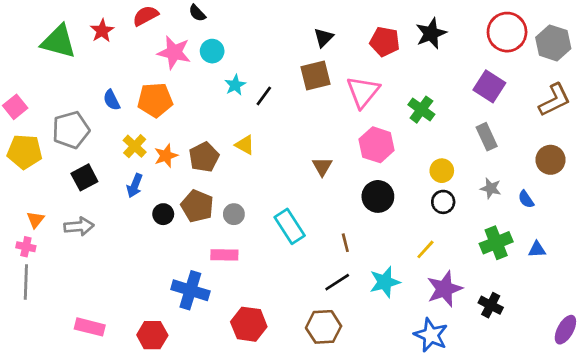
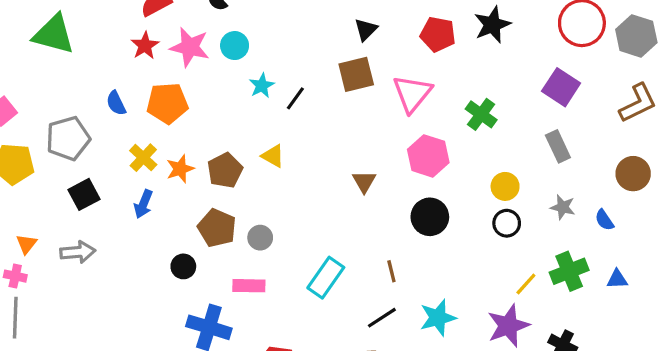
red star: (102, 31) -> (145, 46), moved
black circle: (163, 214) -> (183, 266), moved
cyan rectangle: (290, 226) -> (326, 278), moved, turned 68
yellow line: (425, 249) -> (526, 284), moved

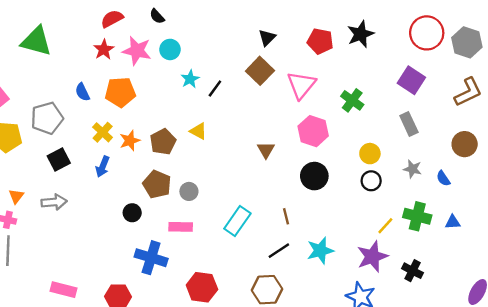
brown square: (356, 74) -> (260, 71), turned -32
green cross: (569, 271) -> (417, 216), turned 36

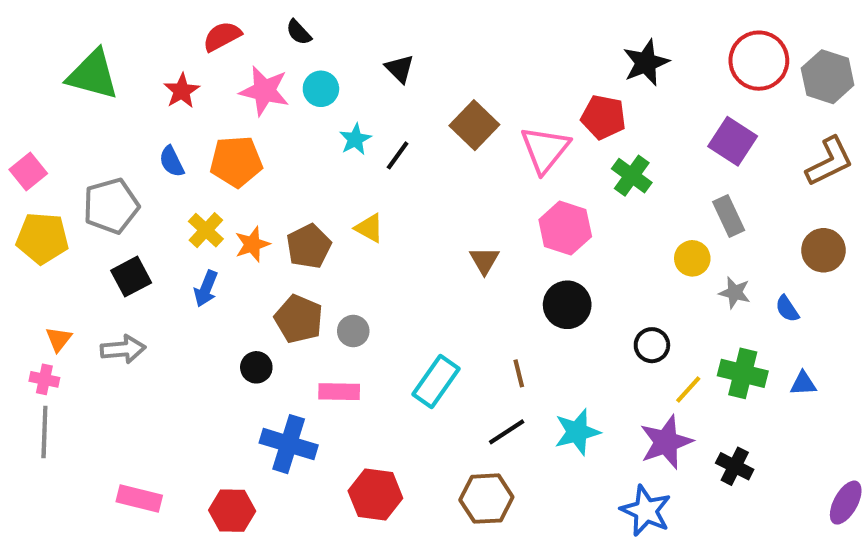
black triangle: (267, 38) -> (400, 69), moved, turned -30
red pentagon: (320, 41) -> (603, 117), moved
red star: (104, 49) -> (182, 91), moved
yellow circle: (370, 154) -> (692, 258), moved
black circle: (371, 181) -> (652, 345), moved

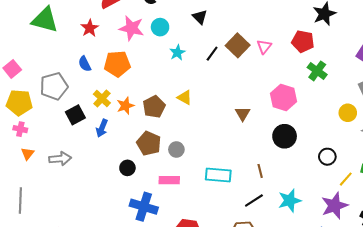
pink triangle: (545, 149) -> (264, 46), moved, size x0.6
black line: (398, 155) -> (212, 54), moved
black square: (131, 277) -> (75, 115), moved
pink cross: (44, 379) -> (20, 129), moved
cyan rectangle: (436, 381) -> (218, 175), turned 60

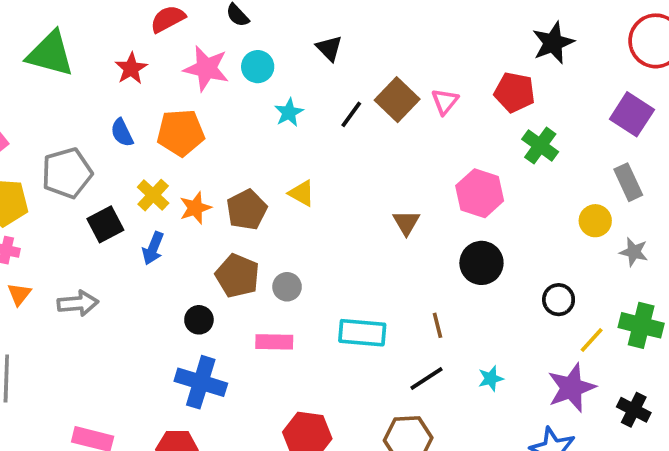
cyan star: (290, 201) -> (491, 379), size x0.6
blue cross: (144, 207) -> (201, 382), moved

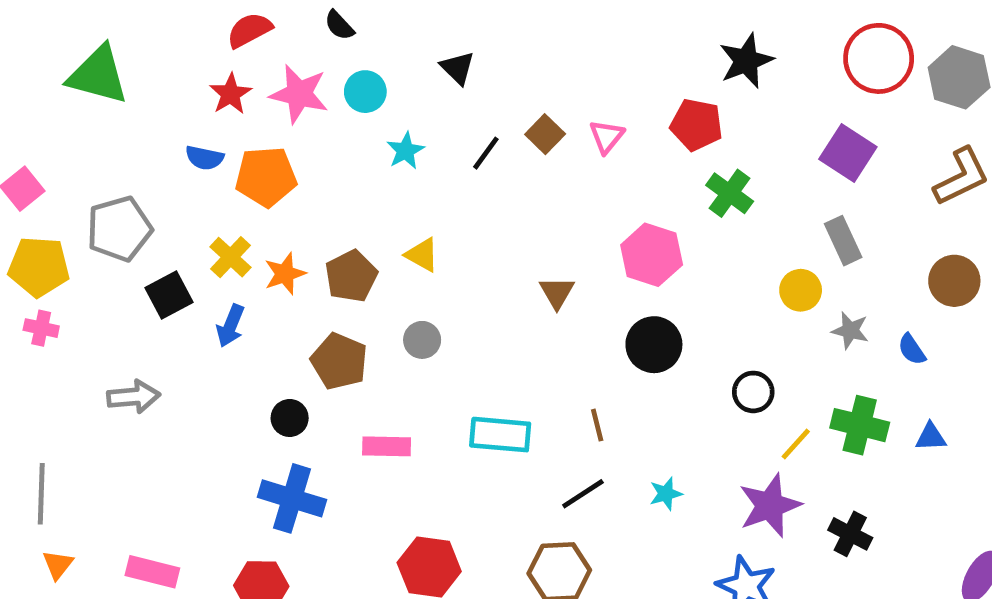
red star: (131, 68) -> (230, 94), moved
brown square: (397, 100) -> (545, 134), size x0.7
blue semicircle: (122, 133) -> (204, 158), moved, turned -52
gray circle: (287, 287) -> (422, 340), moved
orange triangle: (19, 294) -> (58, 565), moved

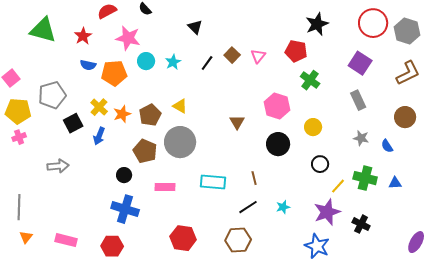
cyan circle: (365, 92) -> (146, 61), moved
red star: (230, 94) -> (83, 36), moved
yellow circle: (801, 290) -> (313, 127), moved
pink cross: (41, 328) -> (19, 137), turned -32
gray circle: (422, 340) -> (180, 142), size x2.0

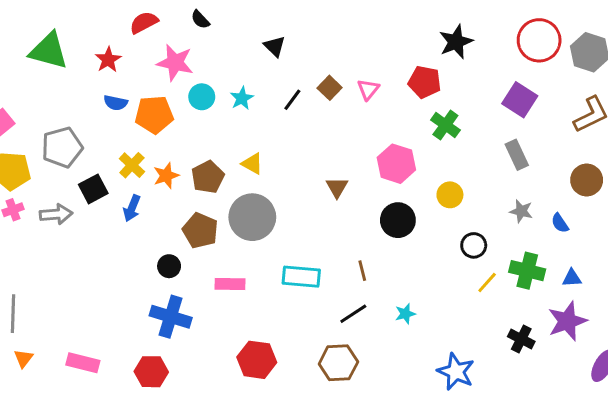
black circle: (320, 164) -> (474, 245), moved
gray arrow: (58, 166) -> (56, 214), moved
purple star: (327, 212) -> (567, 321), moved

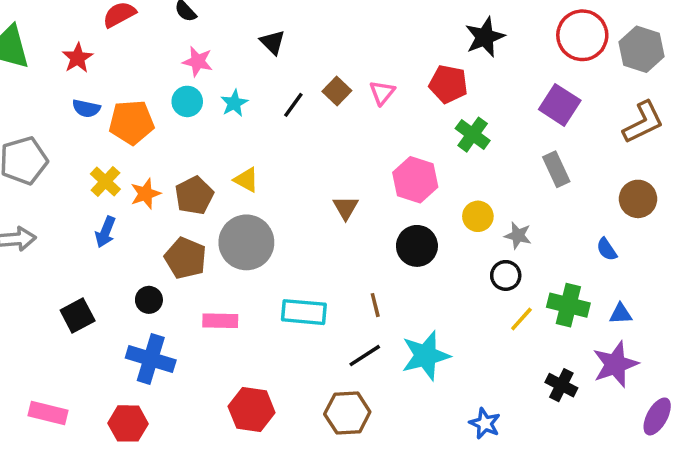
pink star: (175, 63) -> (198, 61), moved, size x0.7
black square: (93, 189) -> (78, 316), moved
gray star: (521, 211) -> (518, 235), moved
cyan star: (405, 314) -> (426, 356), size x2.0
blue star: (456, 372) -> (485, 423), size x0.7

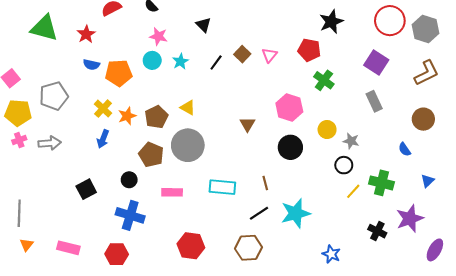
blue triangle: (621, 314) -> (428, 181), moved, turned -40

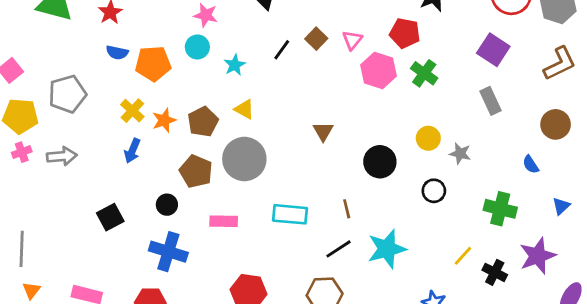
cyan star: (180, 61) -> (235, 65), moved
pink hexagon: (289, 108) -> (379, 70), moved
black circle: (344, 165) -> (434, 191), moved
yellow line: (353, 191) -> (463, 256), moved

